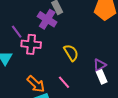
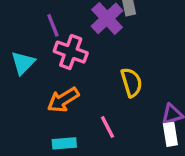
orange arrow: (36, 84) -> (63, 100), moved, turned 90

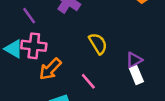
pink cross: (71, 52) -> (34, 46), moved
cyan triangle: (23, 63) -> (14, 49), turned -30

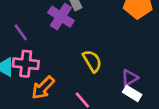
white rectangle: (136, 75) -> (132, 93), turned -36

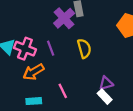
purple line: (21, 32) -> (51, 48), moved
yellow semicircle: (92, 61) -> (84, 48), moved

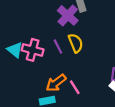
yellow semicircle: (84, 48) -> (76, 43), moved
orange arrow: (34, 72) -> (56, 83), moved

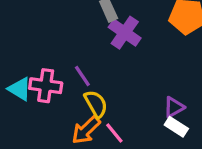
purple cross: (68, 15) -> (125, 33), moved
yellow semicircle: (76, 43) -> (96, 104), moved

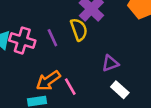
yellow semicircle: (96, 104) -> (79, 29), moved
purple triangle: (174, 107) -> (110, 63), moved

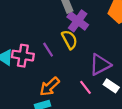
purple triangle: (110, 63) -> (100, 65), size x1.5
pink line: (70, 87) -> (86, 87), moved

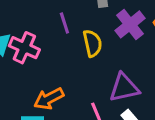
purple cross: (78, 21) -> (130, 24), moved
purple line: (48, 50) -> (64, 23), moved

